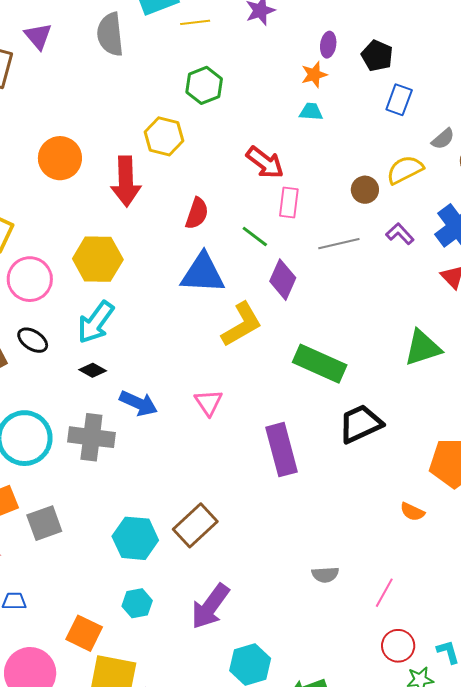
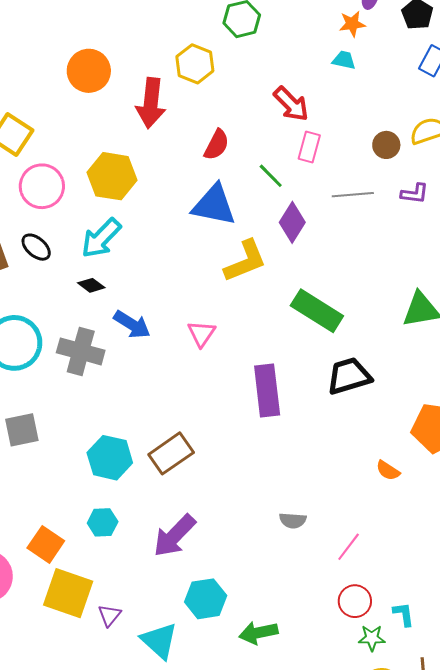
purple L-shape: (400, 234) -> (415, 194), turned 132

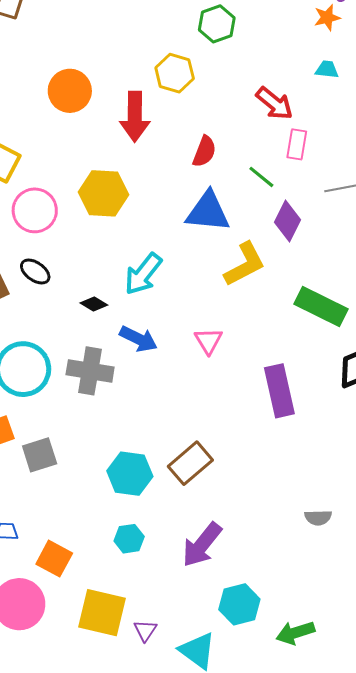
cyan trapezoid: (344, 60) -> (327, 70), moved
cyan arrow: (101, 238) -> (143, 274), moved
orange square: (46, 544) -> (54, 559), moved

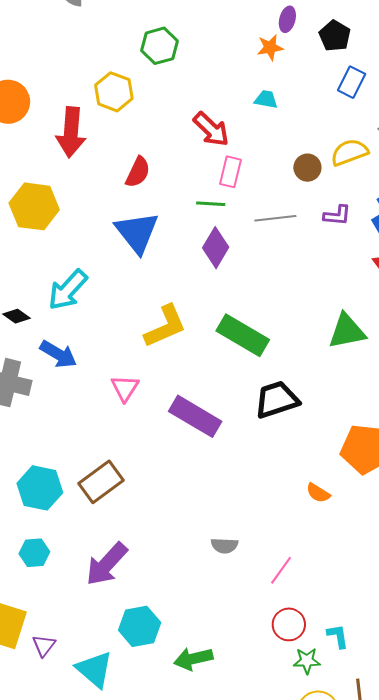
green line: (261, 177) -> (211, 204), moved, turned -40
blue triangle: (208, 212) -> (137, 232), turned 42
yellow L-shape: (245, 264) -> (165, 326), moved
pink triangle: (208, 341) -> (125, 388), moved
purple rectangle: (279, 391) -> (195, 416), turned -51

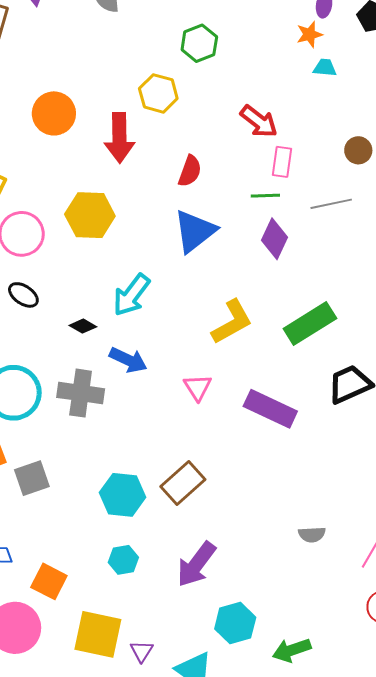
cyan trapezoid: (266, 99) -> (325, 68), moved
blue triangle: (137, 232) -> (195, 231), turned 36
green rectangle: (243, 335) -> (310, 323), turned -57

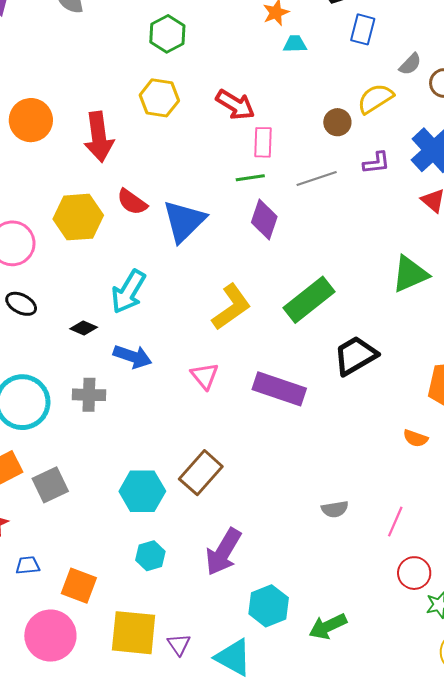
yellow hexagon: (158, 93) -> (159, 98), moved
red semicircle: (190, 171) -> (132, 202), moved, turned 112
gray cross: (81, 393) -> (89, 395), size x0.7

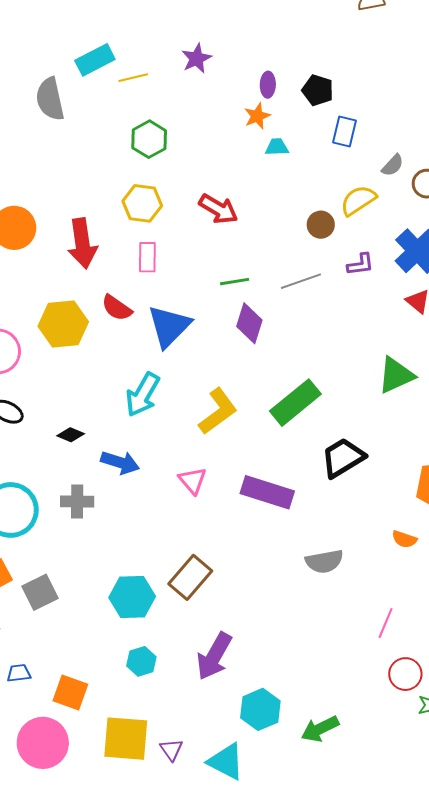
pink rectangle: (263, 142) -> (147, 257), moved
cyan arrow: (128, 292) -> (143, 395), moved
gray semicircle: (335, 509) -> (324, 561), moved, size x1.4

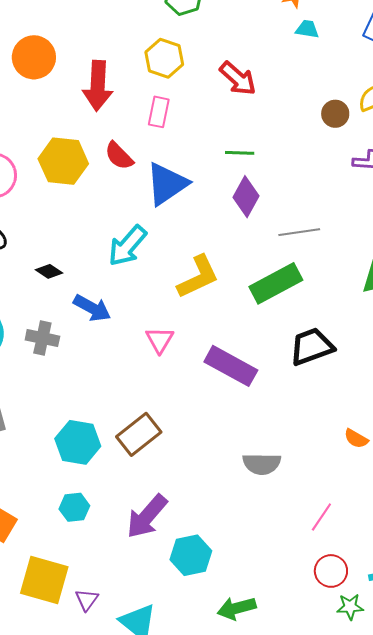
gray line: (301, 281) -> (299, 232), moved
gray semicircle: (324, 561) -> (262, 464), moved
cyan hexagon: (260, 709) -> (191, 555), moved

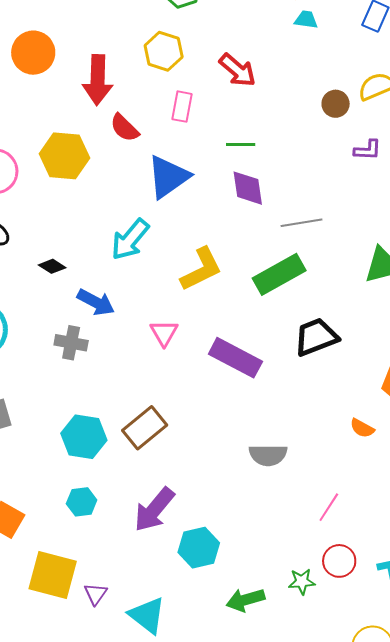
pink rectangle: (159, 112) -> (182, 107), moved
red semicircle: (119, 156) -> (124, 128), moved
purple diamond: (246, 197) -> (248, 188), turned -36
gray cross: (42, 338) -> (71, 343), moved
green star: (350, 607) -> (302, 582), moved

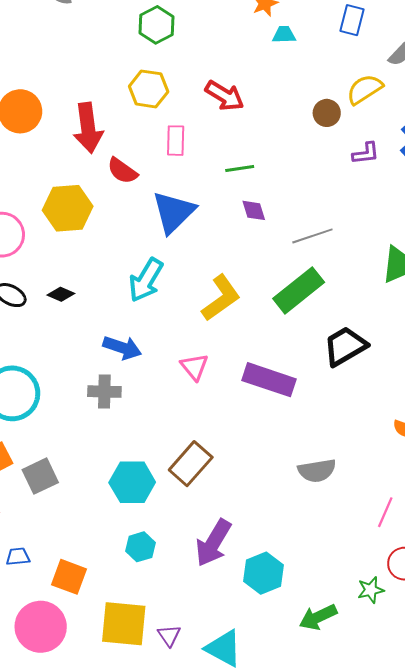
purple diamond: (248, 188) -> (254, 210), size x0.7
black diamond: (52, 266) -> (61, 294), moved

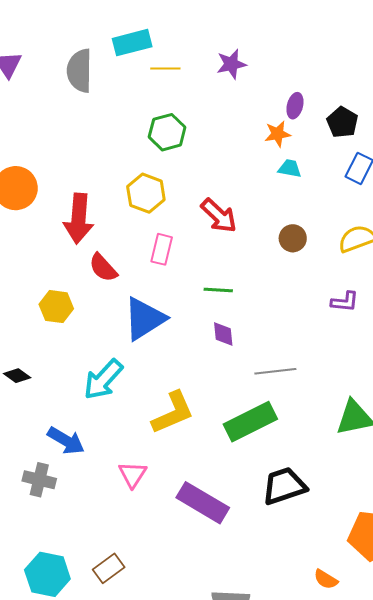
brown circle: (327, 113) -> (293, 238), moved
yellow hexagon: (68, 208) -> (56, 307), moved, size x0.7
brown rectangle: (191, 464) -> (109, 568), size x0.7

